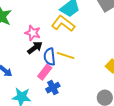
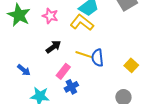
pink star: (33, 33) -> (50, 16), moved
blue semicircle: (50, 57) -> (97, 58), moved

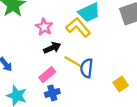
pink star: (50, 16) -> (44, 27), moved
black arrow: (53, 47) -> (52, 48), moved

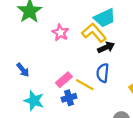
black arrow: (52, 48) -> (106, 47), moved
yellow line: (73, 62) -> (85, 85), moved

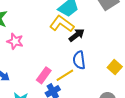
pink star: (60, 33) -> (15, 41), moved
yellow line: (85, 85) -> (65, 75), turned -48

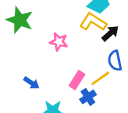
pink star: (15, 41) -> (59, 42), moved

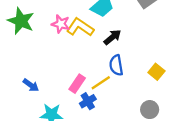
yellow L-shape: (93, 22) -> (80, 27), moved
pink star: (59, 42) -> (61, 24), moved

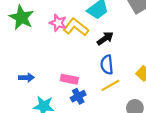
yellow line: (101, 83) -> (110, 85), moved
pink rectangle: (77, 84) -> (69, 79), turned 63
blue arrow: (31, 85) -> (26, 78), turned -40

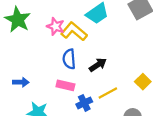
black arrow: (105, 38) -> (98, 65), moved
blue semicircle: (107, 65) -> (69, 59), moved
blue cross: (78, 96) -> (84, 103), moved

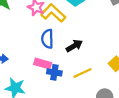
blue cross: (84, 103) -> (54, 72), moved, turned 32

